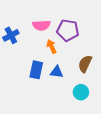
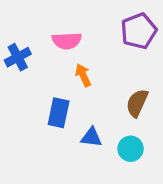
purple pentagon: (68, 30) -> (139, 31), moved, turned -30
blue triangle: (57, 72) -> (91, 137), moved

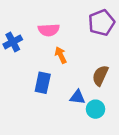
blue triangle: (91, 137) -> (77, 97), moved

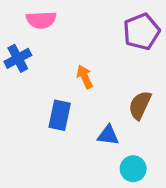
pink semicircle: (49, 30) -> (41, 20), moved
cyan circle: (95, 109) -> (133, 169), moved

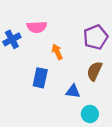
pink semicircle: (41, 20) -> (37, 27), moved
purple pentagon: (142, 32) -> (96, 37), moved

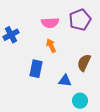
pink semicircle: (37, 27) -> (50, 23), moved
purple pentagon: (96, 37) -> (80, 20), moved

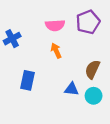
blue rectangle: (36, 69) -> (27, 80), moved
cyan circle: (80, 101) -> (94, 96), moved

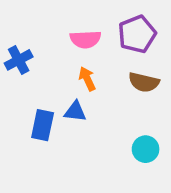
brown semicircle: (92, 69) -> (144, 82), moved, turned -102
blue triangle: (72, 89) -> (75, 111), moved

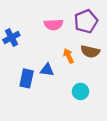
orange arrow: (87, 79) -> (69, 56), moved
cyan circle: (146, 149) -> (80, 91), moved

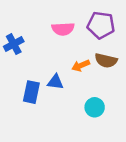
purple pentagon: (86, 21) -> (101, 25), turned 30
orange arrow: (69, 56) -> (81, 66), turned -88

